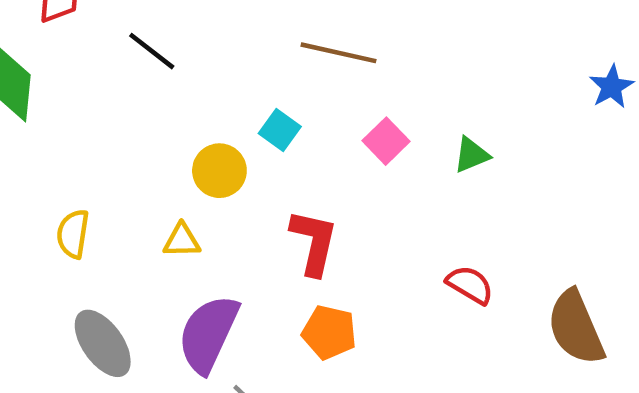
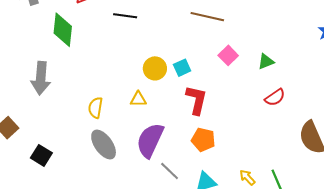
black line: (152, 51) -> (125, 16), turned -30
cyan square: (280, 130) -> (182, 68), moved, turned 30
yellow semicircle: (73, 234) -> (95, 108), moved
red semicircle: (470, 285) -> (275, 97), moved, turned 115

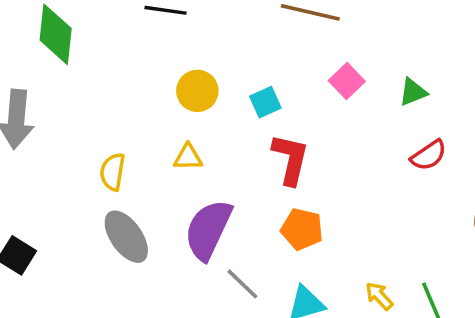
yellow circle: (155, 68) -> (197, 91), moved

